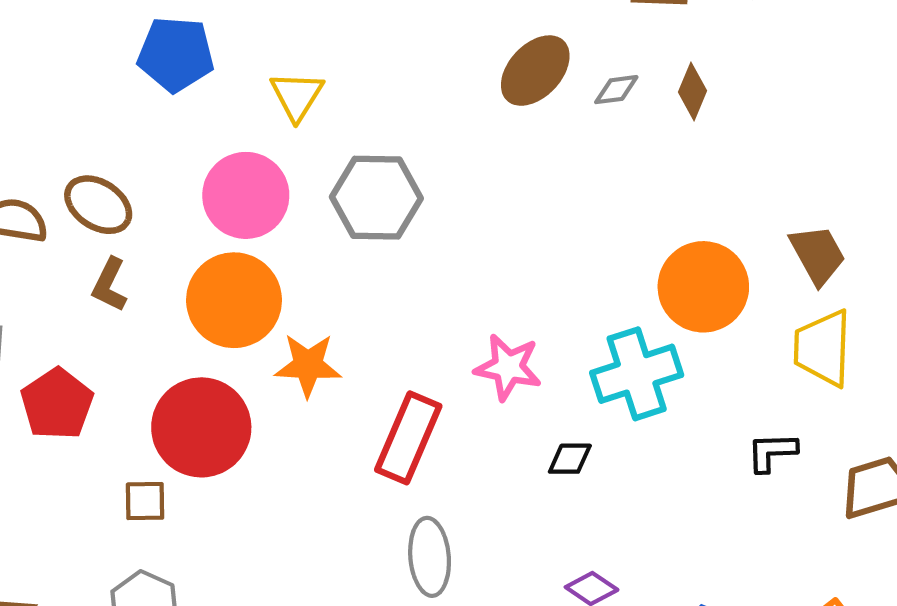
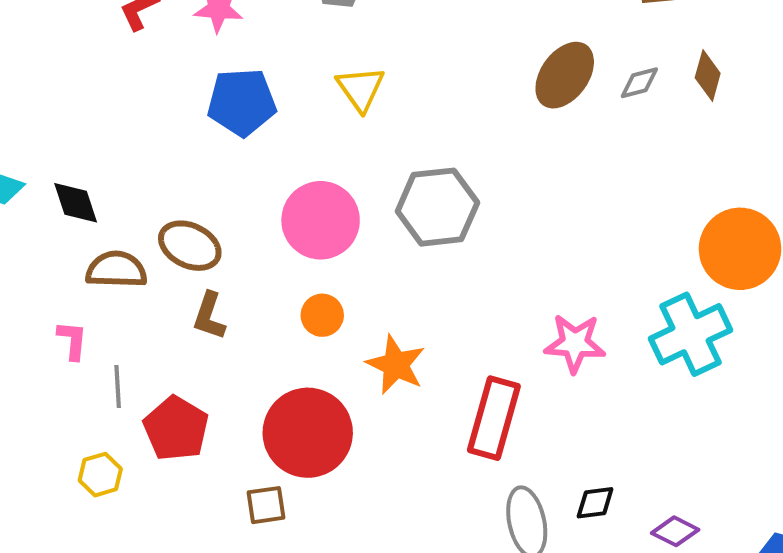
yellow triangle: (297, 96) -> (361, 89), moved
orange circle: (234, 300) -> (322, 315), size x0.5
orange star: (308, 365) -> (396, 365), turned 30
black diamond: (570, 459) -> (595, 503), moved

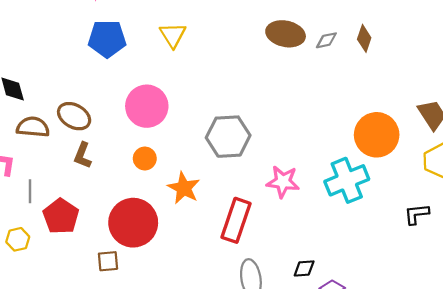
brown ellipse: (565, 75) -> (286, 34), turned 63
gray hexagon: (437, 207) -> (228, 137), moved
black diamond: (595, 503) -> (304, 268), moved

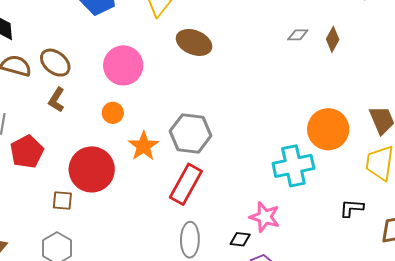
brown ellipse: (286, 34) -> (194, 42), moved
gray hexagon: (228, 137) -> (191, 133), moved
pink star: (283, 182) -> (265, 217), moved

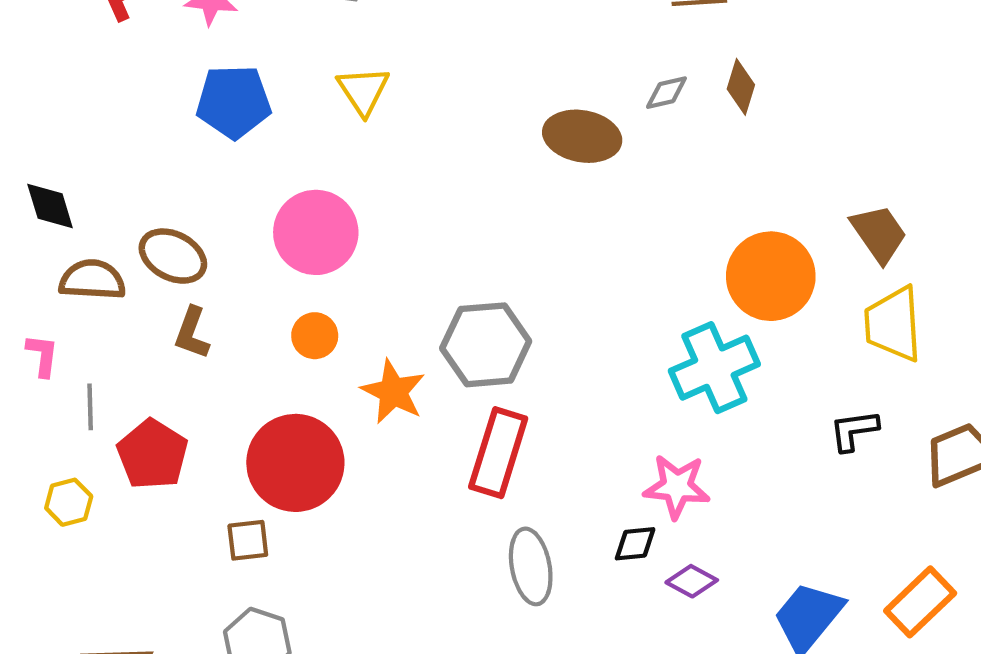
brown ellipse: (194, 42) -> (582, 136), moved

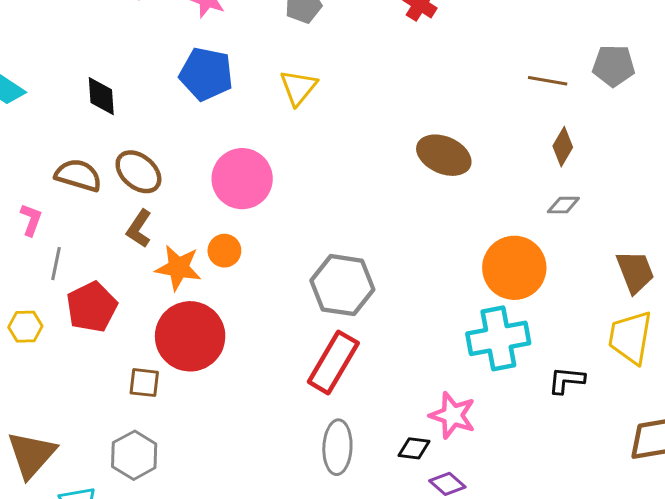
gray diamond: (666, 93) -> (563, 205), moved
black diamond: (50, 206) -> (101, 96), moved
orange circle: (771, 276) -> (514, 268), moved
orange star: (393, 392) -> (178, 268), moved, turned -30
black L-shape: (854, 430) -> (566, 380), moved

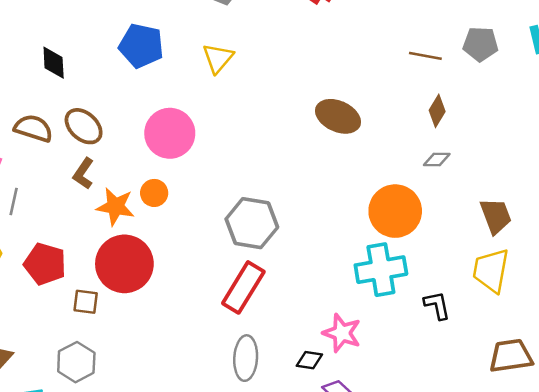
red pentagon: (92, 307) -> (45, 264), moved, turned -30
black L-shape: (566, 380) -> (437, 305), turned 72

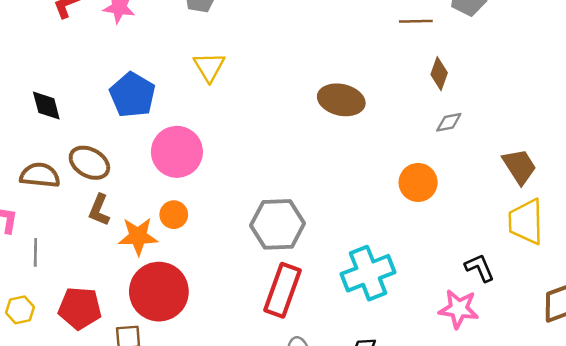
blue pentagon: (141, 46) -> (132, 95), moved, turned 30
orange circle: (395, 211) -> (418, 182), size x0.7
cyan cross: (381, 270) -> (368, 273), moved
pink star: (342, 333) -> (459, 309), moved

